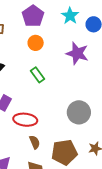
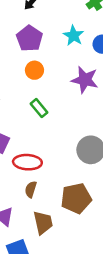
brown semicircle: (35, 142) -> (31, 189), moved, turned -136

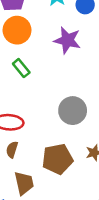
orange circle: (34, 70) -> (17, 30), size x1.5

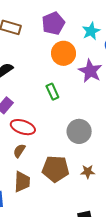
orange circle: (17, 30) -> (63, 53), moved
green rectangle: (21, 68) -> (52, 92), moved

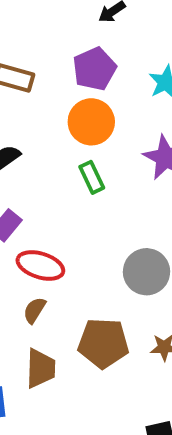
orange circle: (63, 53) -> (91, 122), moved
green rectangle: (52, 92) -> (92, 177), moved

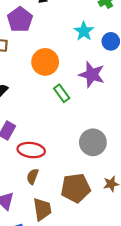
purple pentagon: (94, 69) -> (20, 20), moved
green rectangle: (92, 177) -> (62, 93), moved

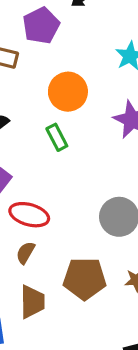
green rectangle: (62, 93) -> (57, 137), moved

